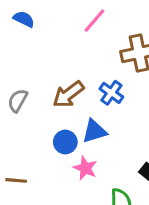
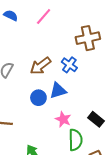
pink line: (94, 21) -> (44, 16), moved
pink star: (85, 168) -> (63, 119), moved

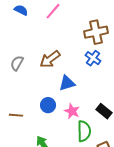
blue cross: (69, 65) -> (93, 58), moved
blue circle: (38, 98) -> (48, 105), moved

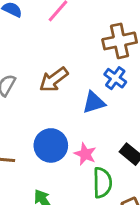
blue triangle: (67, 83) -> (94, 102), moved
blue circle: (48, 105) -> (51, 145), size x1.5

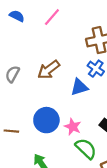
green semicircle: (102, 183) -> (86, 149), turned -45

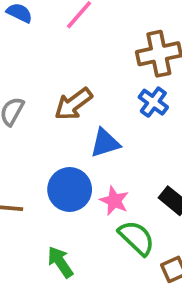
blue triangle: (79, 87) -> (105, 143), moved

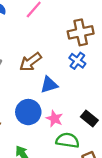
green semicircle: (137, 238) -> (68, 140), turned -35

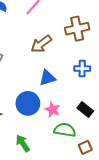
blue cross: (77, 61) -> (82, 69), moved, turned -35
brown arrow: (30, 62) -> (41, 44), moved

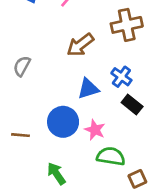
blue cross: (82, 69) -> (121, 77), moved, turned 35
black rectangle: (85, 110) -> (132, 105), moved

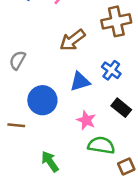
black rectangle: (132, 105) -> (121, 108), moved
blue circle: (63, 122) -> (42, 100), moved

